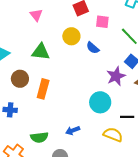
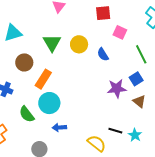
yellow circle: (71, 36) -> (79, 44), moved
green triangle: (41, 52) -> (52, 43), turned 36
cyan circle: (100, 102) -> (49, 103), moved
green semicircle: (39, 137) -> (27, 114), moved, turned 42

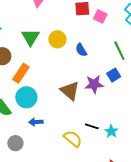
pink square: (120, 32) -> (100, 16), moved
brown triangle: (139, 101) -> (70, 91), moved, size x1.5

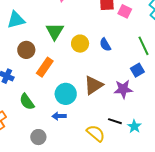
yellow circle: (57, 39) -> (80, 44), moved
purple star: (94, 84) -> (123, 89), moved
brown triangle: (70, 91) -> (93, 85), turned 45
cyan circle: (26, 97) -> (66, 94), moved

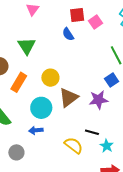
pink square: (125, 11) -> (96, 22), turned 32
yellow circle: (80, 44) -> (50, 78), moved
blue semicircle: (105, 45) -> (68, 34), moved
cyan star: (134, 126) -> (107, 146), moved

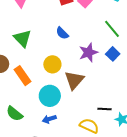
blue semicircle: (68, 34) -> (62, 33), moved
orange rectangle: (19, 82) -> (22, 76), turned -54
purple star: (98, 100) -> (88, 52), moved

